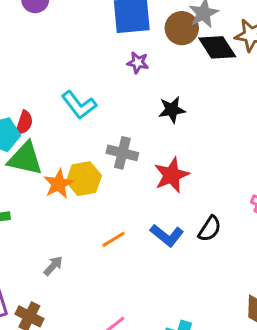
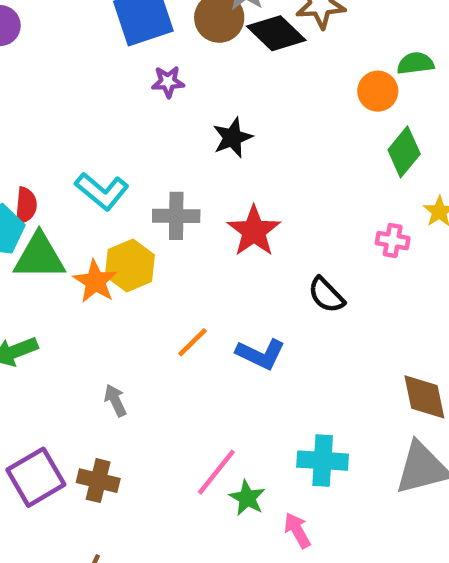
cyan L-shape: (79, 105) -> (102, 191), moved
black semicircle: (210, 229) -> (326, 295), turned 116
blue L-shape: (167, 235) -> (261, 354), moved
gray arrow: (53, 266) -> (115, 400), turned -55

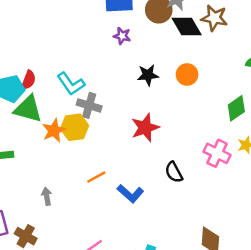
orange circle: (378, 91) -> (187, 74), moved
gray cross: (176, 216) -> (89, 105), moved
pink cross: (393, 241) -> (217, 153), size x1.5

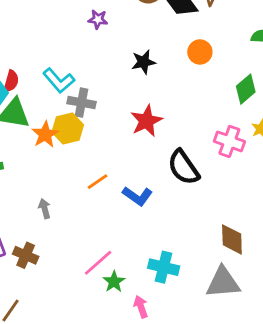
purple star: (122, 36) -> (98, 19), moved
orange circle: (187, 74) -> (200, 52), moved
black semicircle: (174, 172) -> (183, 167), size x1.5

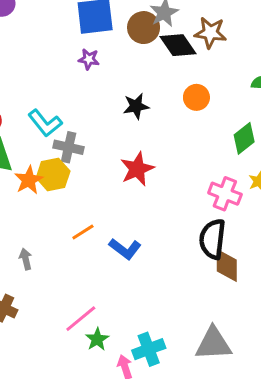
black semicircle: (183, 167) -> (212, 239), moved, turned 39
brown diamond: (232, 239) -> (227, 266), moved
cyan cross: (164, 267) -> (149, 349), moved, turned -36

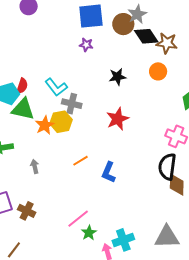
brown star: (210, 33) -> (167, 43), moved
blue L-shape: (125, 249) -> (109, 172), turned 75
gray arrow: (26, 259) -> (35, 166), moved

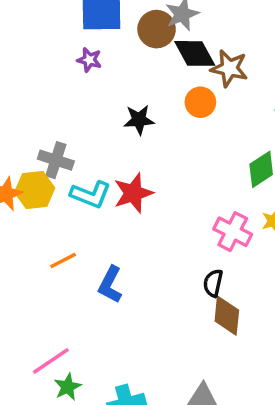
orange circle: (158, 71) -> (200, 102), moved
cyan L-shape: (56, 87) -> (91, 194), moved, turned -35
black semicircle: (167, 167) -> (213, 283), size x0.6

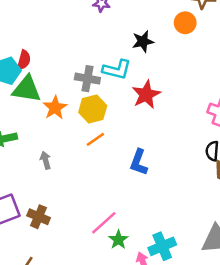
yellow hexagon: (35, 190) -> (93, 109), moved
cyan L-shape: (91, 194) -> (117, 70), moved
orange line: (63, 260) -> (95, 139), moved

